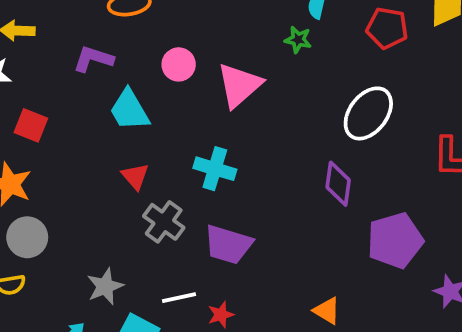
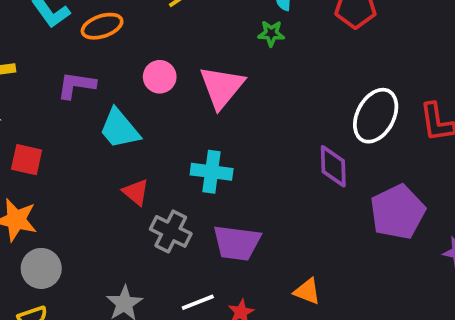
white ellipse: (368, 113) -> (376, 116), moved
orange triangle: (327, 311) -> (307, 291), moved

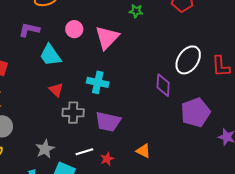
gray cross: (171, 231) -> (73, 113), turned -30

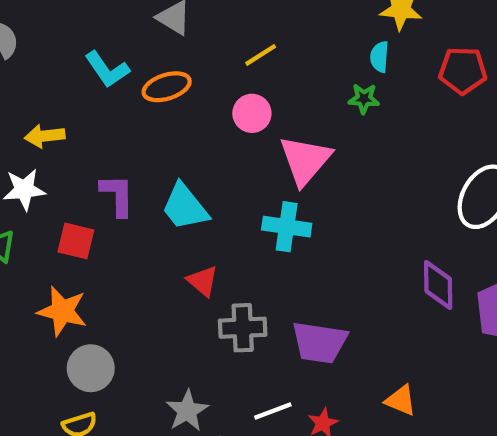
pink circle: (74, 29) -> (252, 113), moved
purple L-shape: (29, 30) -> (117, 195), moved, turned 80
cyan cross: (98, 82) -> (287, 227), moved
purple diamond: (163, 85) -> (438, 285), moved

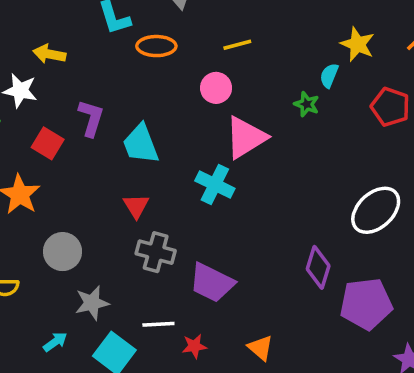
gray circle: (91, 368) -> (63, 252), moved

